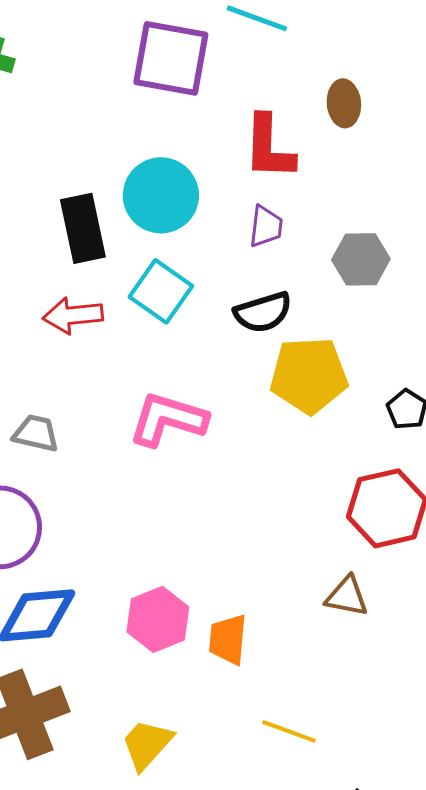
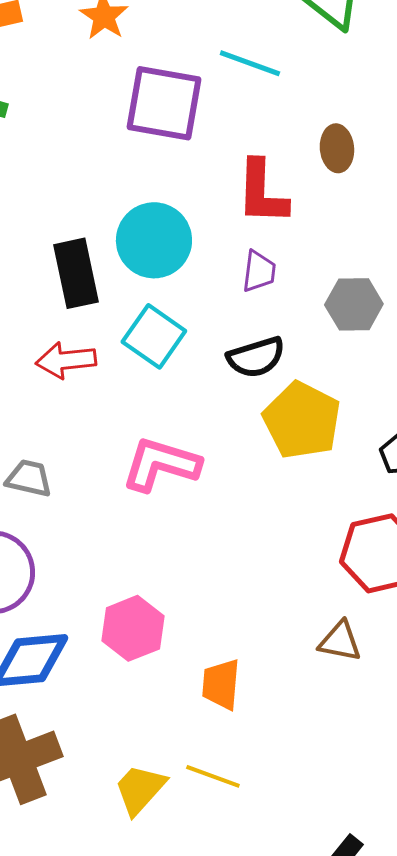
yellow pentagon: (309, 375) -> (302, 420), turned 30
pink hexagon: (158, 619) -> (133, 628), moved
yellow line: (289, 731) -> (213, 776), moved

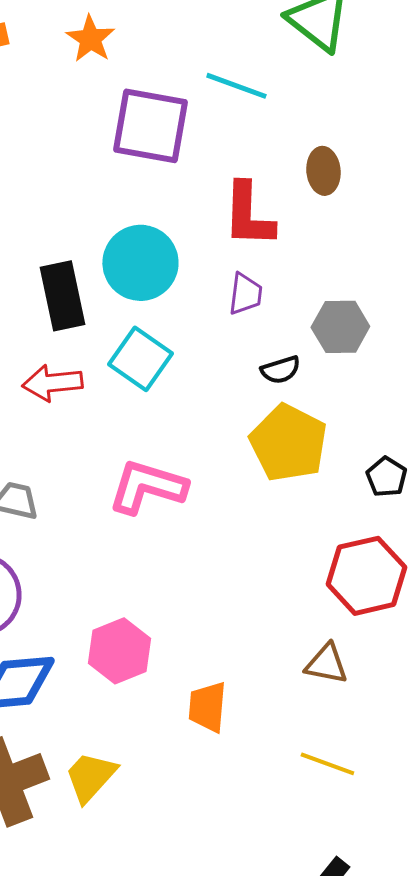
black semicircle: (256, 357) -> (280, 370), moved, size x0.7
yellow line: (213, 776) -> (327, 764), moved
yellow trapezoid: (140, 789) -> (90, 777), moved

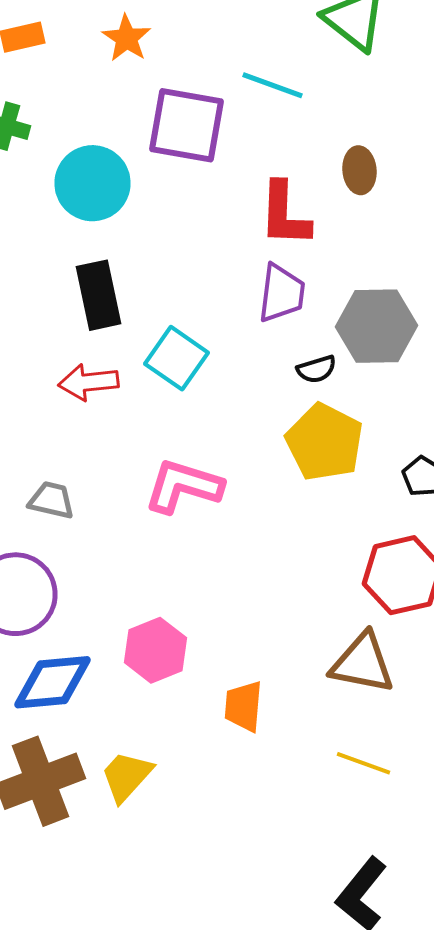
cyan circle: (140, 263) -> (92, 183), moved
purple trapezoid: (245, 294) -> (282, 293), size x1.4
gray hexagon: (340, 327) -> (376, 326), size x1.4
brown triangle: (326, 664) -> (362, 663), size x1.5

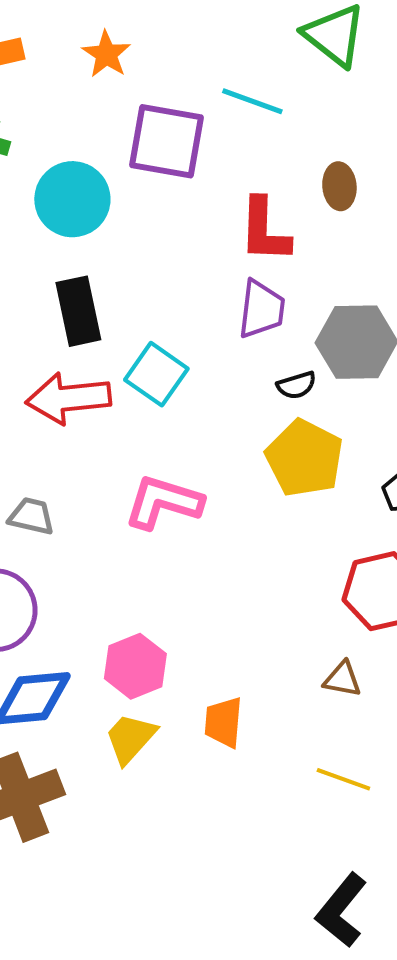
red arrow: (88, 382) -> (68, 398), size x1.4
brown triangle: (362, 663) -> (342, 679), size x0.6
yellow trapezoid: (126, 776) -> (130, 738), moved

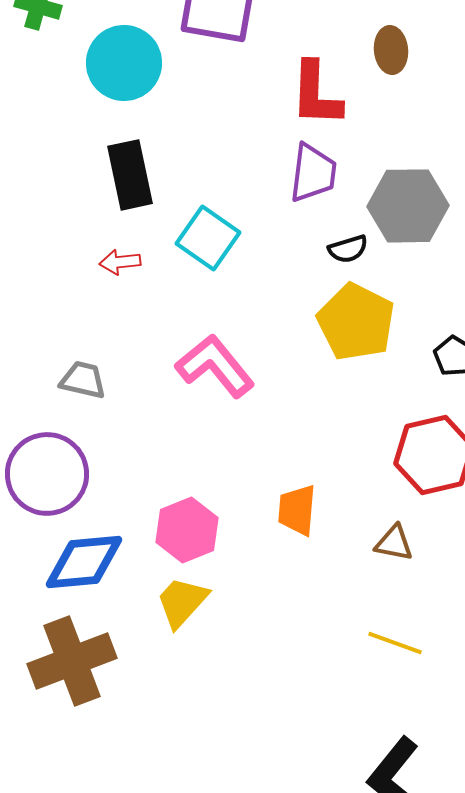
red arrow: (68, 398) -> (120, 262), size x0.5
pink L-shape: (163, 502) -> (215, 366), turned 34
orange trapezoid: (223, 722) -> (297, 510), moved

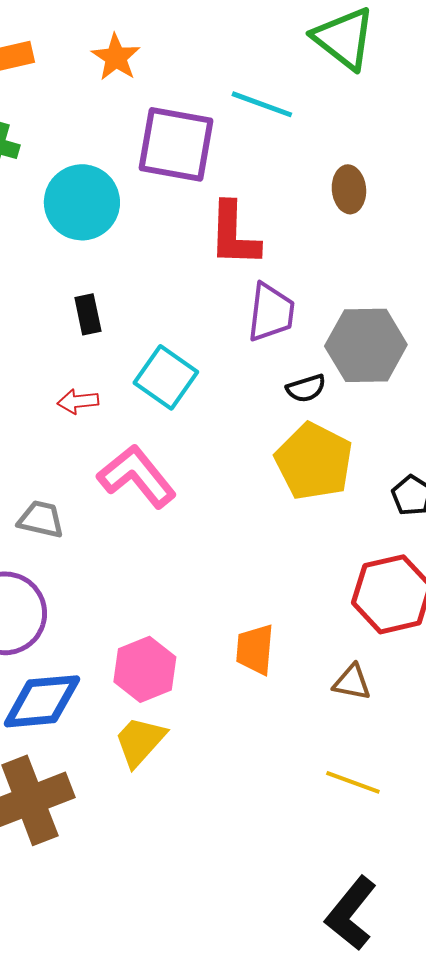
red L-shape: (316, 94) -> (234, 234), moved
black rectangle: (130, 175) -> (88, 314), size x0.6
pink L-shape: (215, 366) -> (137, 476), moved

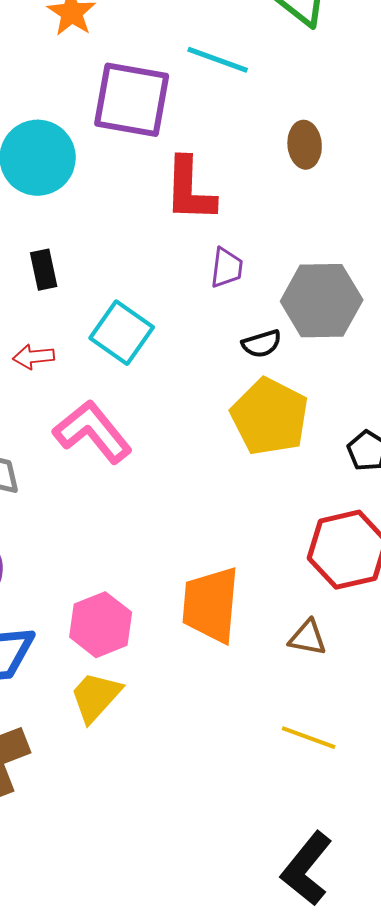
purple trapezoid: (271, 312) -> (227, 268), size x0.7
orange trapezoid: (255, 649) -> (211, 605), size x1.5

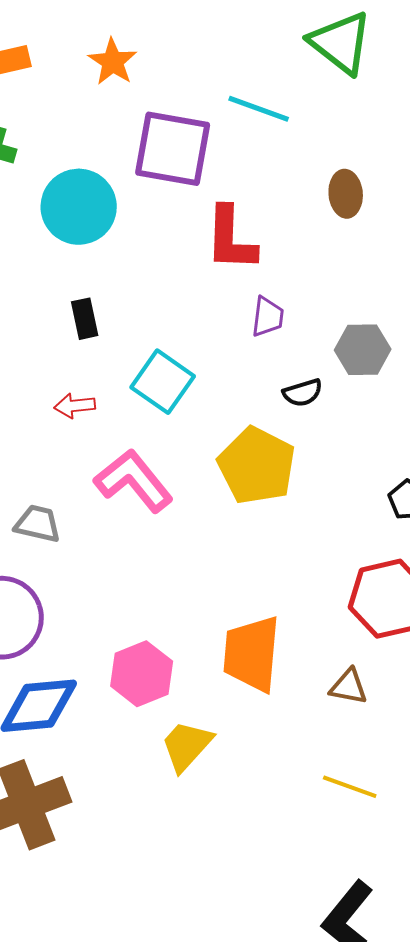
gray hexagon: (322, 301) -> (363, 350), size x0.7
yellow pentagon: (270, 417) -> (257, 466), moved
yellow trapezoid: (96, 697) -> (187, 746), moved

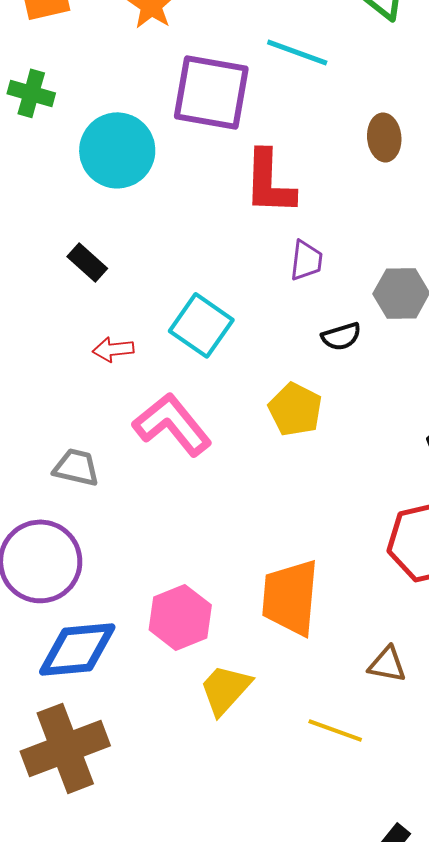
black rectangle: (85, 319) -> (87, 262), moved, turned -36
yellow pentagon: (257, 466) -> (295, 409), size x0.7
brown triangle: (349, 687) -> (387, 664), moved
yellow line: (350, 787) -> (335, 730), moved

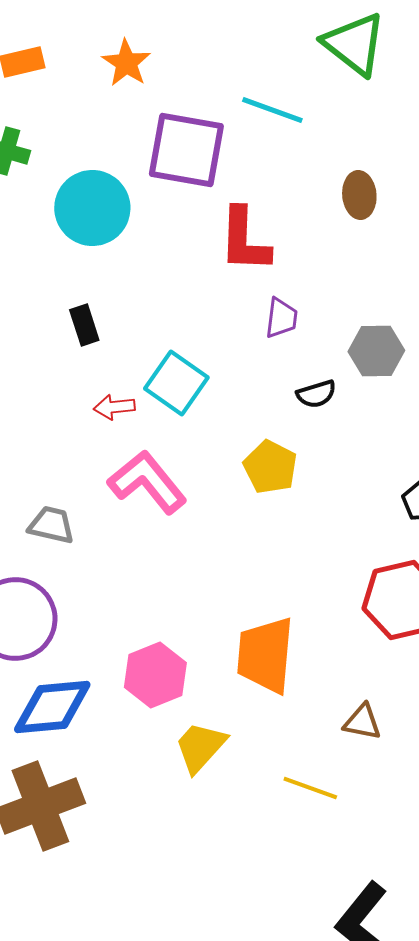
black rectangle: (87, 262) -> (84, 325), moved, turned 30
red arrow: (113, 349) -> (114, 407), moved

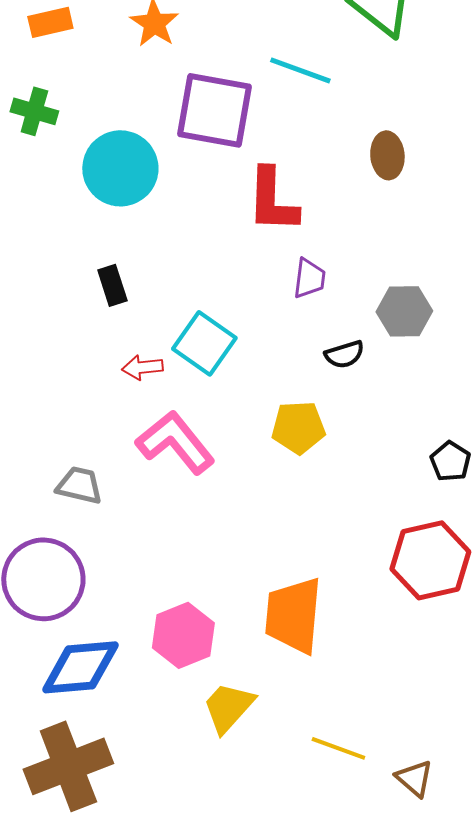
yellow pentagon: (270, 467) -> (298, 427), turned -30
brown triangle: (362, 722) -> (414, 778), moved, turned 30

